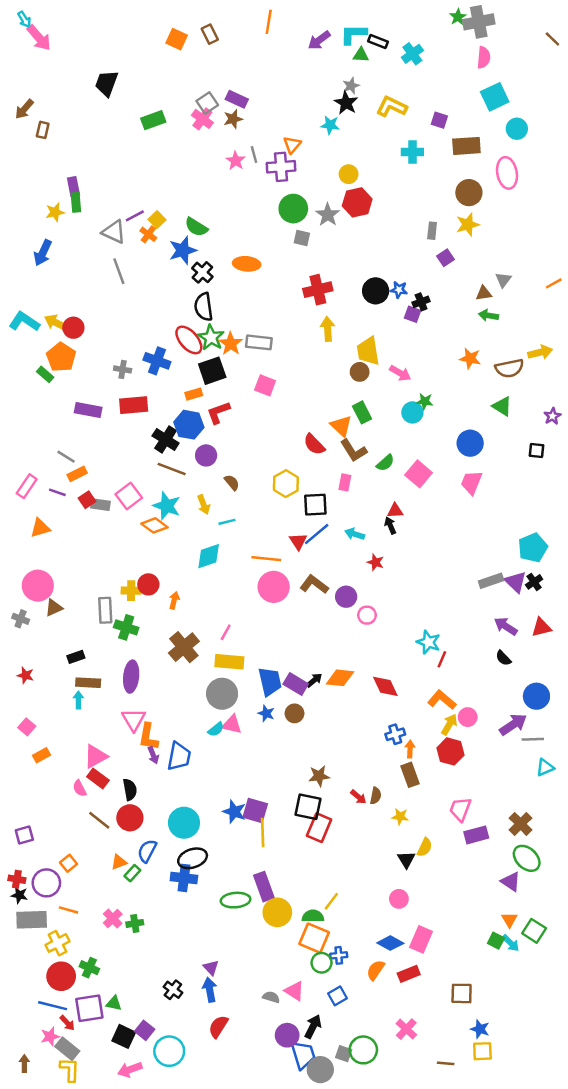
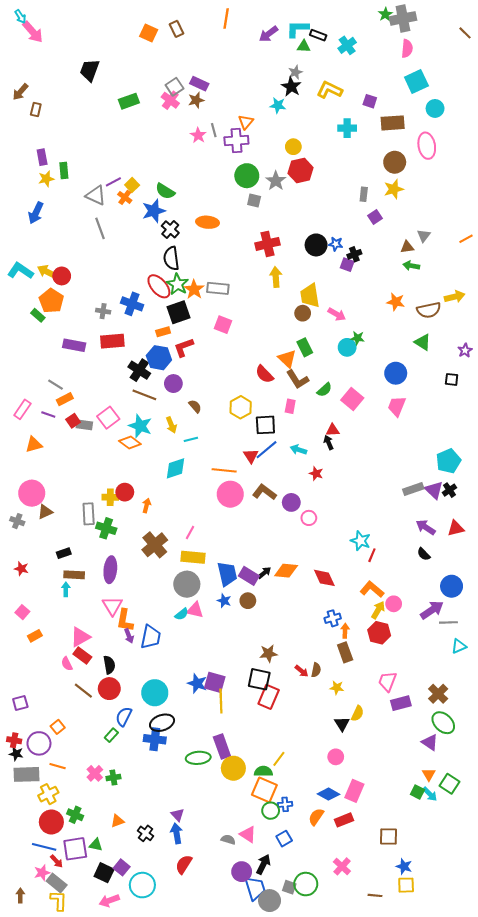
purple rectangle: (73, 186) -> (42, 157), moved
orange triangle: (119, 862) -> (118, 821), moved

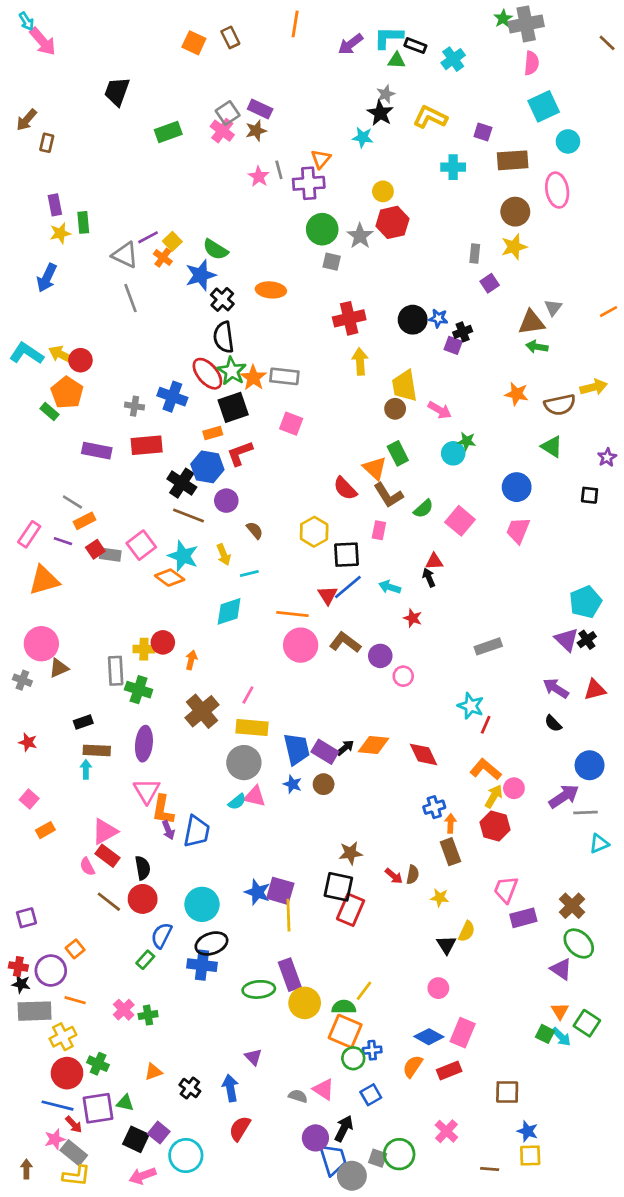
brown triangle: (407, 247) -> (531, 322), size x1.5
orange triangle: (34, 445) -> (44, 580), size x1.4
gray rectangle: (413, 489) -> (488, 646), moved
purple triangle: (178, 815) -> (253, 1057), moved
yellow L-shape: (59, 901) -> (76, 1176), turned 95

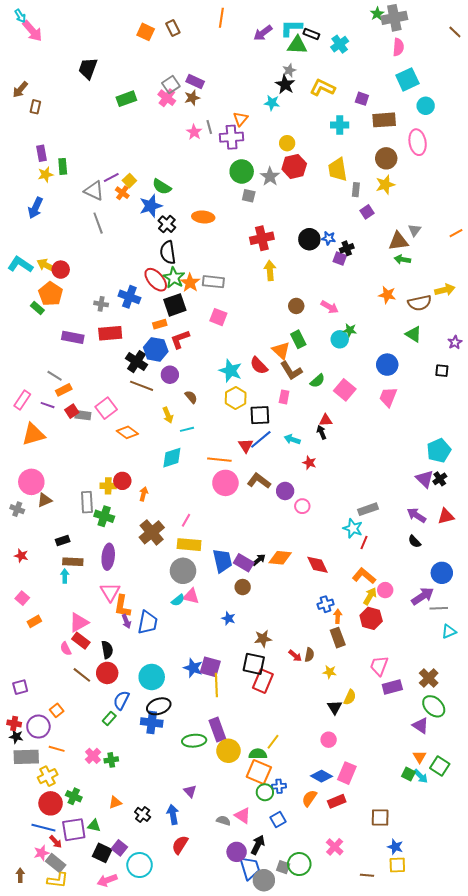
green triangle: (396, 60) -> (297, 45), size x1.5
yellow trapezoid: (405, 386) -> (338, 169), moved
cyan star: (183, 556) -> (231, 371), moved
gray rectangle: (488, 646) -> (368, 509), moved
blue star: (292, 784) -> (228, 618), moved

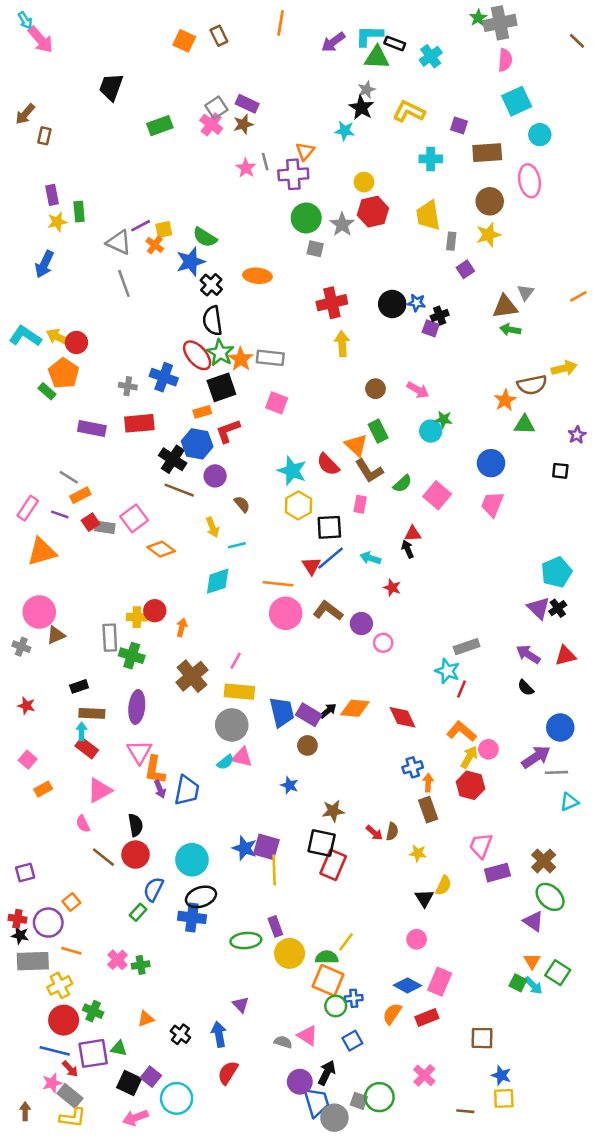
yellow square: (129, 181) -> (164, 230), turned 32
orange star: (387, 295) -> (505, 400), moved, turned 30
green triangle: (414, 334) -> (524, 425), turned -30
red rectangle: (81, 641) -> (87, 748), moved
purple rectangle: (217, 730) -> (275, 926), size x0.7

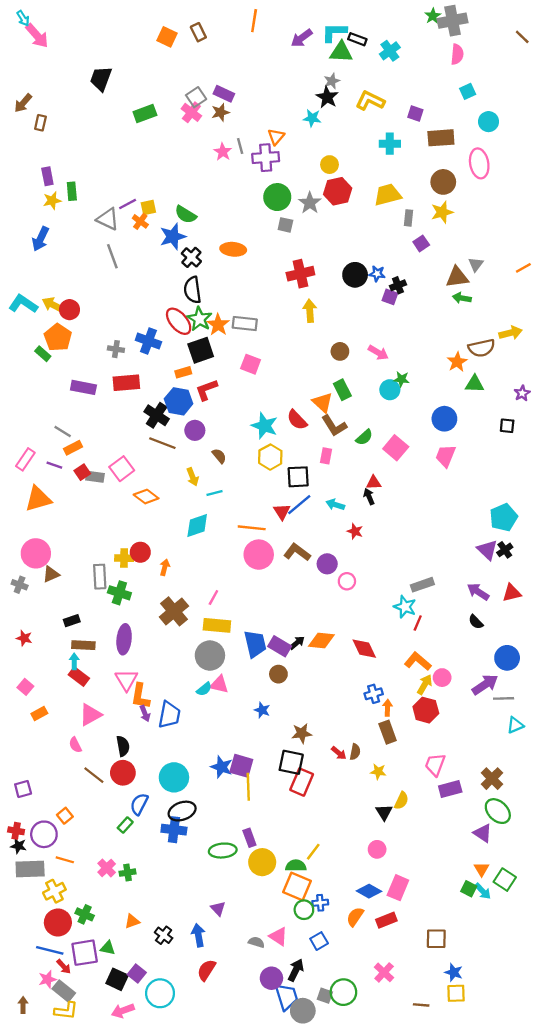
cyan square: (517, 101) -> (468, 91), size x0.6
yellow trapezoid: (428, 215) -> (388, 195), turned 84

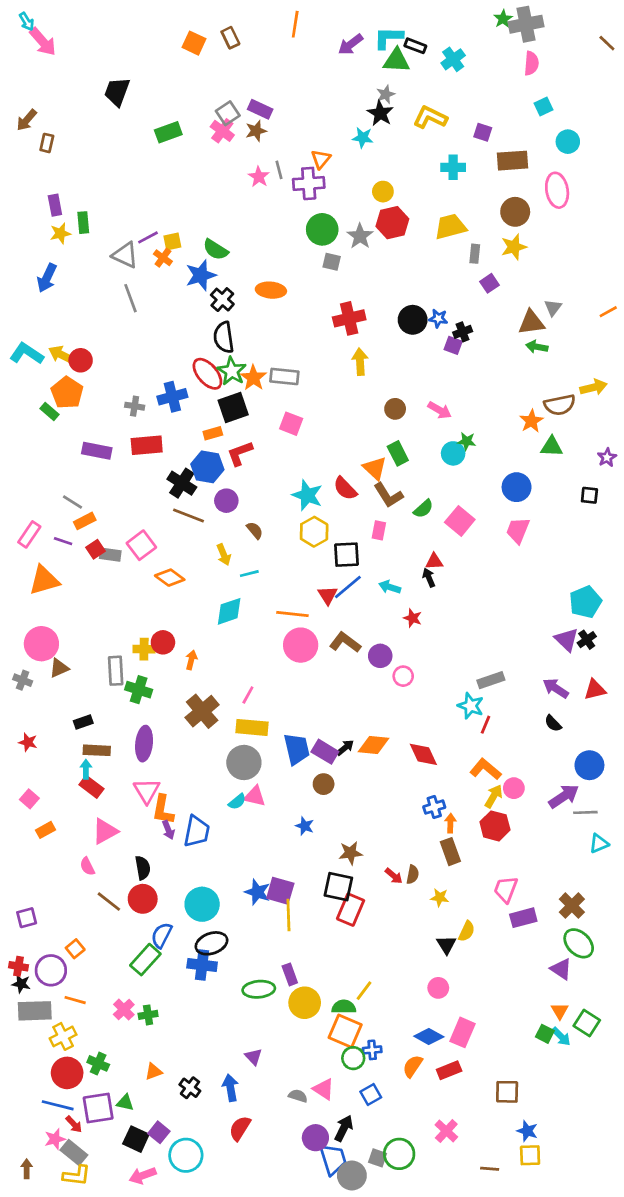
blue cross: (148, 341) -> (172, 397), turned -35
green rectangle: (125, 825) -> (145, 960), size x1.6

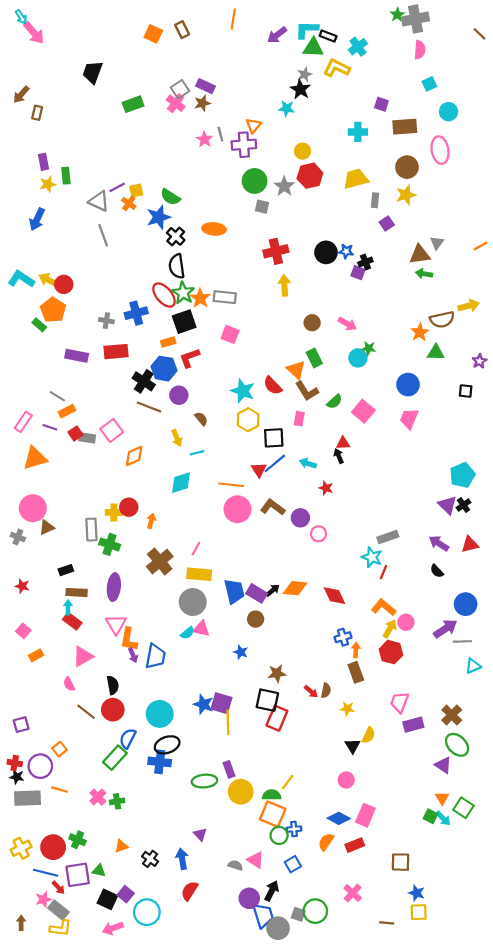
yellow L-shape: (430, 117) -> (337, 68), moved
orange diamond: (170, 578) -> (134, 456), turned -60
yellow cross: (63, 1036) -> (21, 848), moved

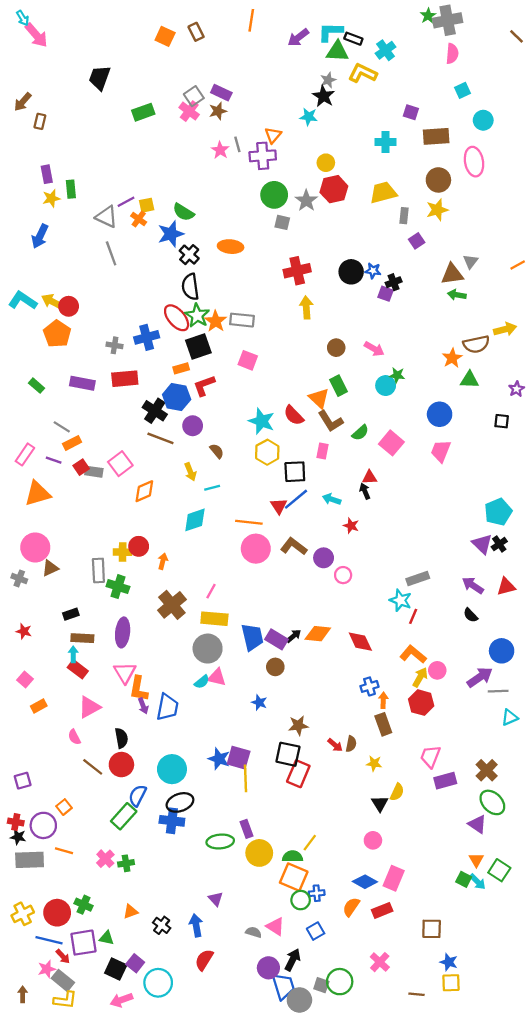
green rectangle: (39, 325) -> (36, 386), moved

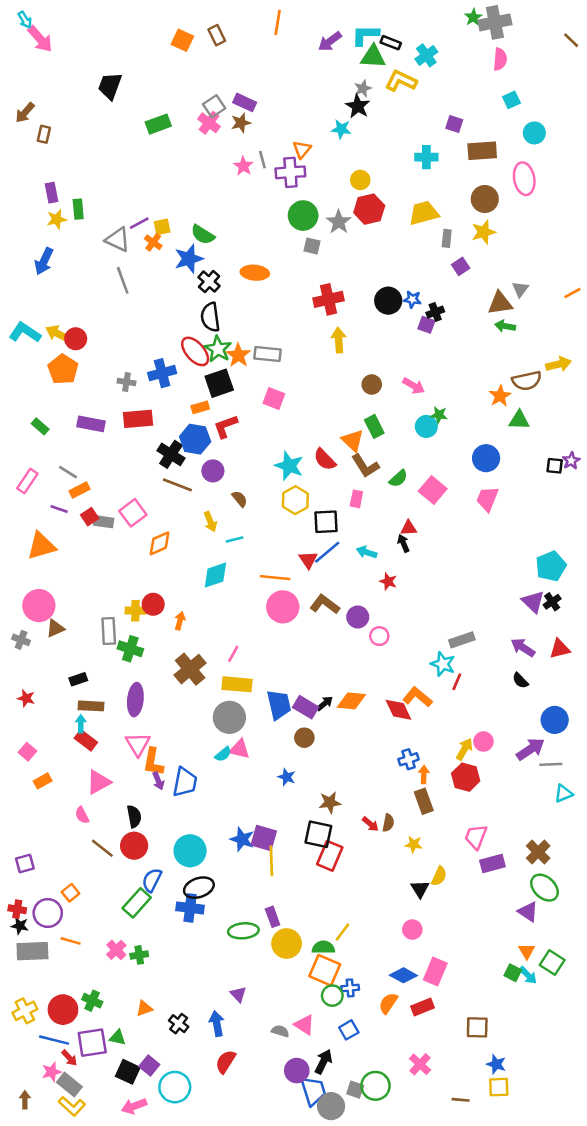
purple star: (517, 389) -> (571, 461), moved
pink rectangle: (25, 454) -> (27, 481), moved
orange L-shape: (413, 654) -> (417, 697), moved
yellow L-shape: (65, 1000) -> (72, 1106), turned 35

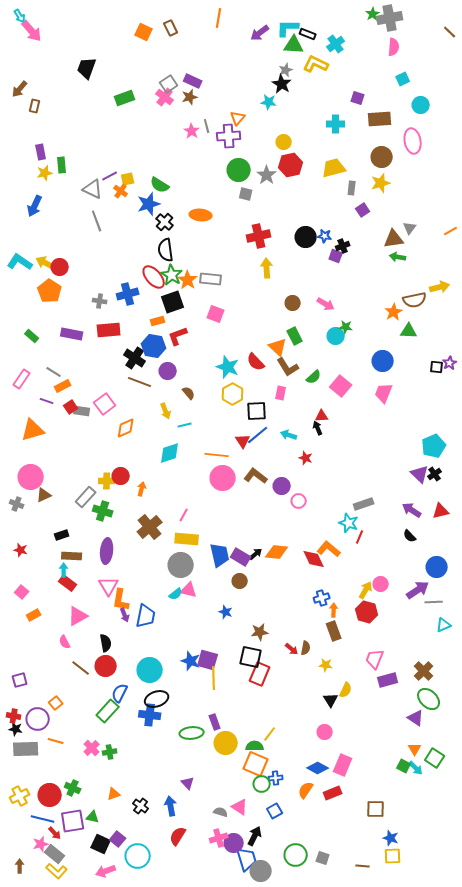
gray rectangle: (109, 631) -> (86, 497), turned 45
pink cross: (420, 1064) -> (219, 838), moved, turned 30
gray square: (355, 1090) -> (323, 858), moved

